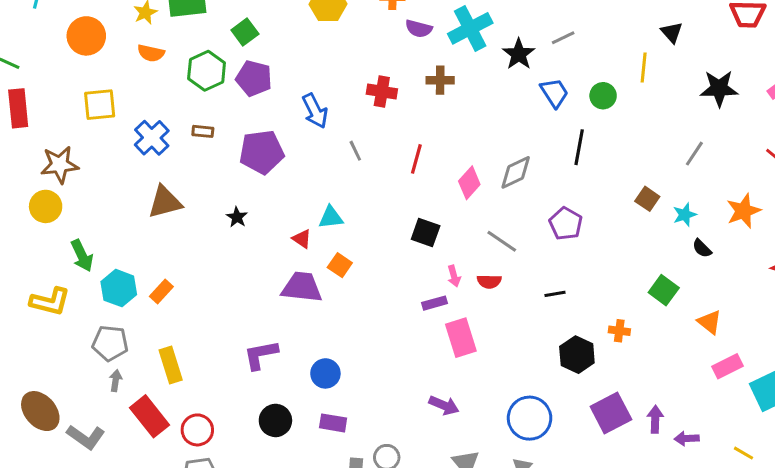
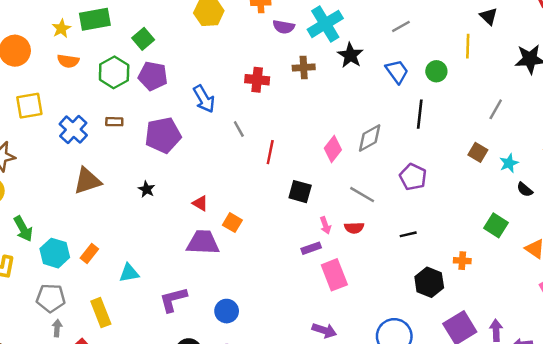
black star: (519, 54) -> (350, 55), moved
gray line: (694, 154) -> (496, 109), moved
red line: (416, 159) -> (270, 152), moved
cyan triangle: (331, 217) -> (129, 273), moved

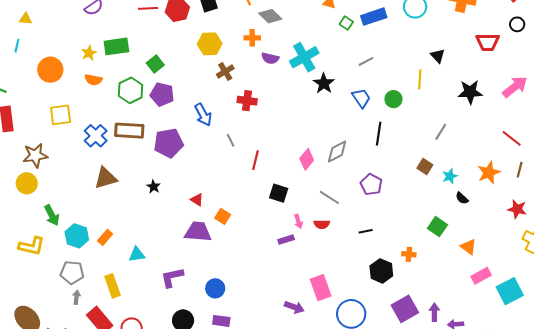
brown cross: (304, 67) -> (225, 72), moved, turned -30
brown rectangle: (114, 122) -> (129, 131), size x2.0
pink rectangle: (334, 275) -> (321, 288), moved

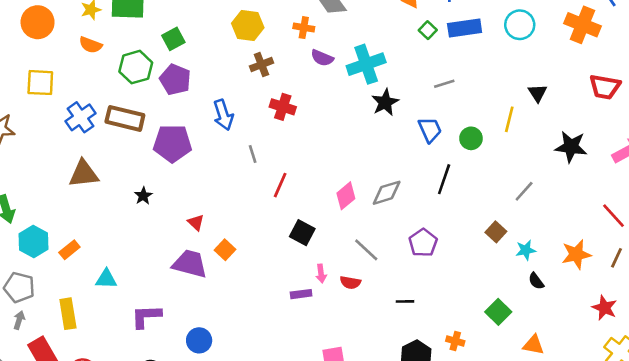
orange triangle: (468, 247) -> (533, 345), turned -36

